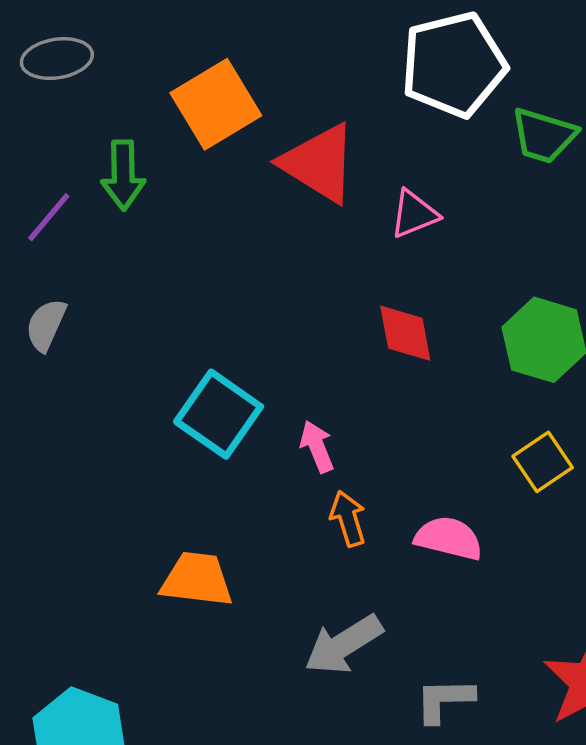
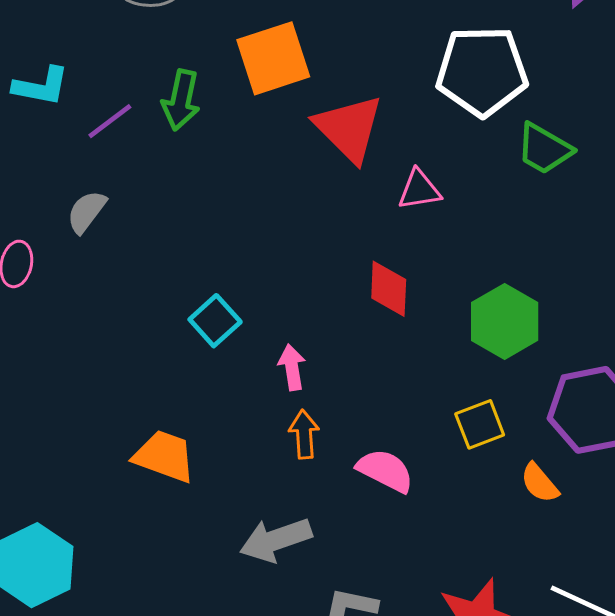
cyan square: (219, 414) -> (215, 321), size x0.7

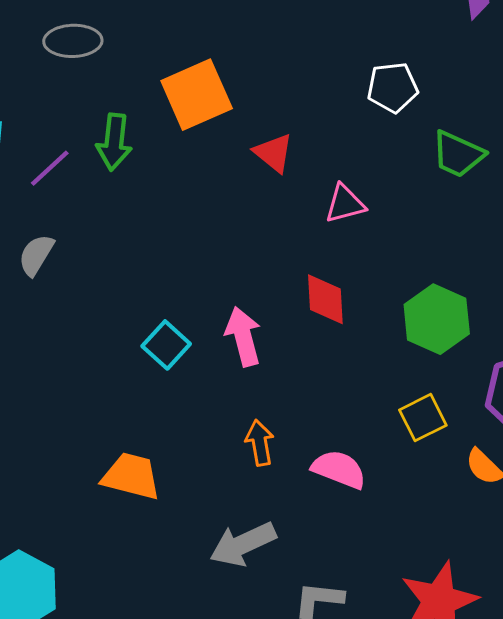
white pentagon: (482, 71) -> (393, 87), size x0.6
red triangle: (349, 128) -> (274, 153), size x0.6
pink arrow: (292, 367) -> (243, 337), moved, size x1.4

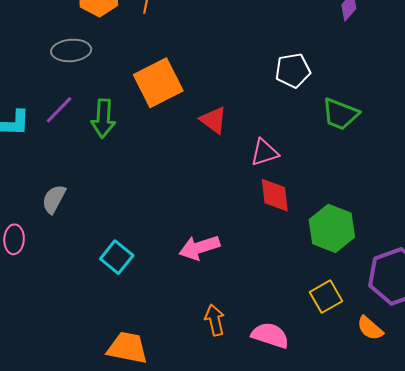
purple line: (50, 168) -> (59, 110), moved
red diamond: (325, 299) -> (275, 195), moved
pink arrow: (243, 337) -> (199, 248), turned -90
cyan square: (166, 345) -> (117, 257), moved

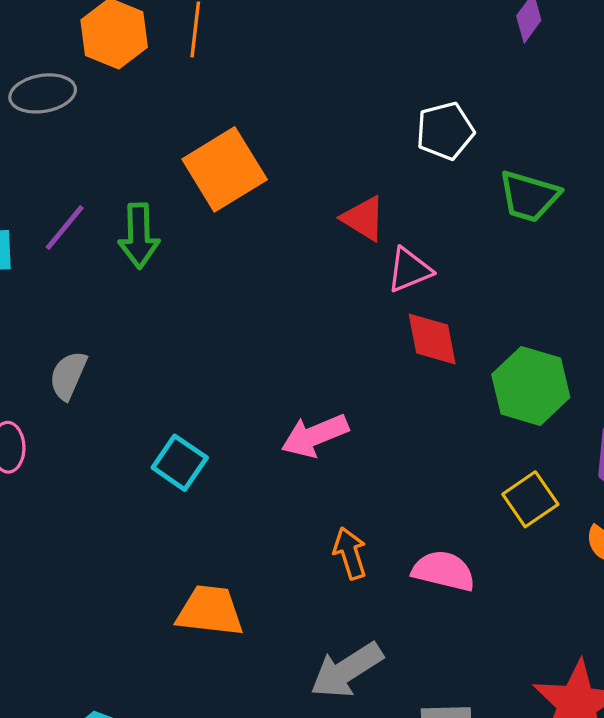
gray ellipse: (71, 50) -> (43, 93), moved
red triangle: (213, 120) -> (363, 218), moved

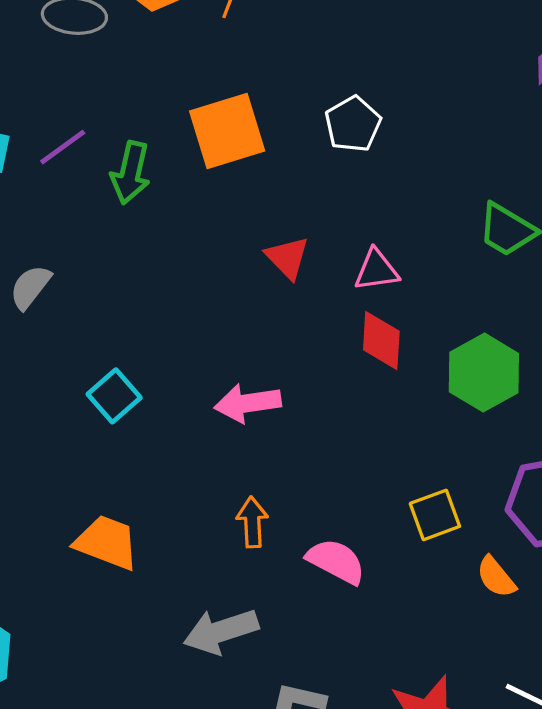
white pentagon: (445, 131) -> (353, 124), moved, turned -30
red triangle: (363, 218) -> (287, 258), moved
green hexagon: (531, 386) -> (484, 373), moved

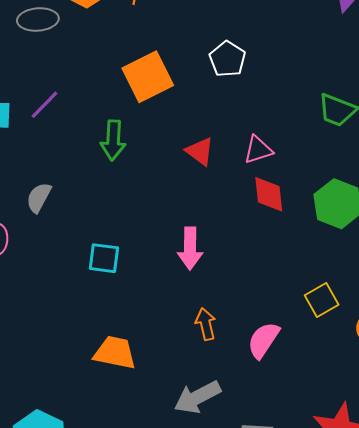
green arrow: (130, 173) -> (113, 140), moved
cyan square: (114, 396) -> (104, 258), turned -32
pink arrow: (248, 403) -> (190, 248), turned -72
pink semicircle: (336, 561) -> (263, 340), turned -75

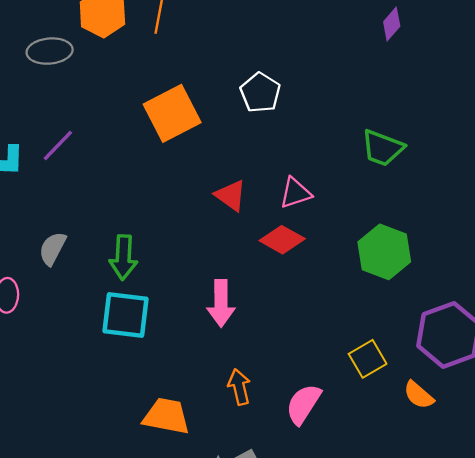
green arrow: (113, 140) -> (123, 257), moved
red diamond: (269, 194) -> (282, 240), moved, turned -54
cyan square: (104, 258) -> (126, 315), size x1.4
orange trapezoid: (115, 353) -> (166, 416), moved

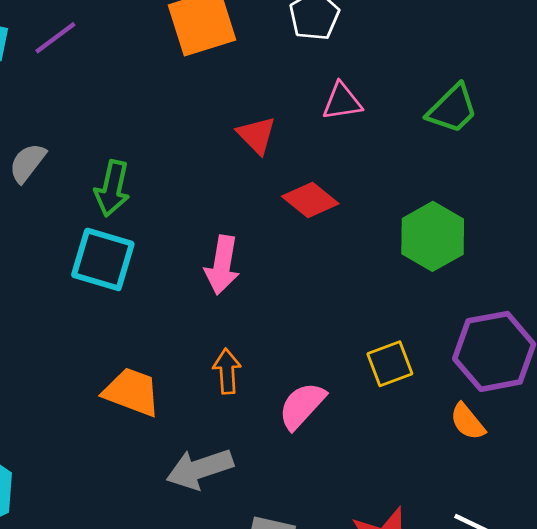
green trapezoid: (383, 148) -> (452, 109), turned -75
pink triangle: (295, 193) -> (342, 102), moved
orange semicircle: (419, 395) -> (468, 422), moved

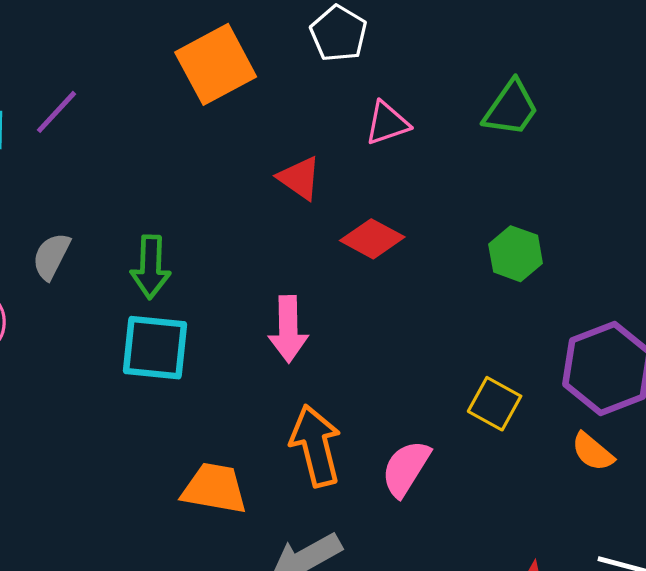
green hexagon: (433, 236) -> (516, 254), size x0.7
yellow square: (390, 364) -> (495, 404), turned -30
orange arrow: (227, 371) -> (316, 446), size x1.6

